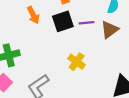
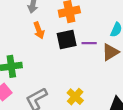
yellow cross: (77, 62) -> (75, 97), moved

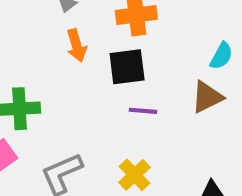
purple line: (89, 43) -> (143, 111), moved

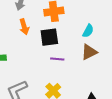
cyan semicircle: (221, 56) -> (88, 31), moved

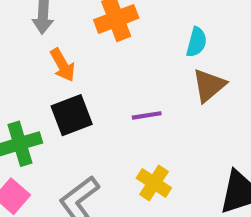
black square: (49, 37) -> (72, 115), moved

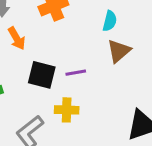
black square: (72, 115) -> (42, 75), moved, turned 36
yellow cross: (154, 183) -> (67, 110), moved, turned -30

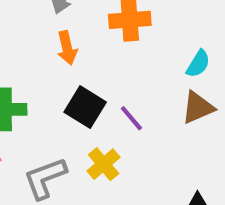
purple line: (76, 73) -> (131, 118), turned 42
yellow cross: (67, 110) -> (104, 164), turned 30

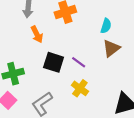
yellow cross: (104, 164) -> (80, 88), moved

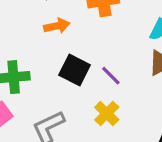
orange arrow: (37, 34) -> (57, 26), turned -84

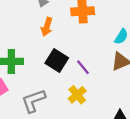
orange arrow: (57, 26) -> (47, 27), turned 114

